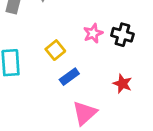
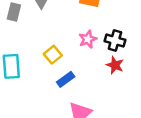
red star: (122, 84) -> (115, 65), moved

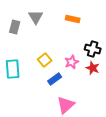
pink star: (88, 39) -> (72, 62), moved

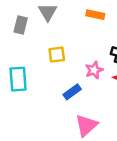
yellow square: (45, 60) -> (57, 55), moved, turned 32

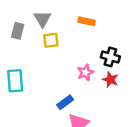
yellow square: (57, 55) -> (51, 40), moved
blue rectangle: (72, 92) -> (65, 102), moved

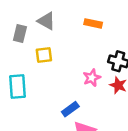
gray triangle: (43, 19) -> (46, 21), turned -30
yellow square: (51, 40) -> (44, 55), moved

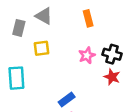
orange rectangle: (93, 23) -> (88, 18), turned 63
pink star: (92, 78) -> (87, 55), moved

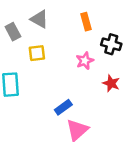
gray rectangle: (19, 28) -> (13, 32), turned -42
black cross: (112, 54) -> (111, 44), moved

